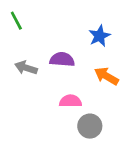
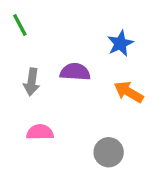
gray arrow: (26, 68) -> (32, 82), turned -100
pink semicircle: (70, 101) -> (40, 132), moved

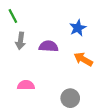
gray arrow: (32, 82) -> (20, 41), moved

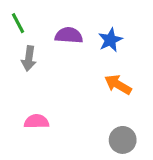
purple semicircle: (49, 46) -> (69, 35), moved
gray circle: (70, 98) -> (123, 140), moved

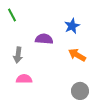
purple semicircle: (69, 35) -> (44, 39), moved
gray arrow: (29, 58) -> (18, 55), moved

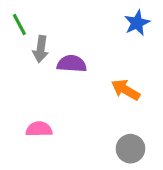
blue star: (72, 26) -> (137, 23), moved
gray arrow: (18, 55) -> (41, 49), moved

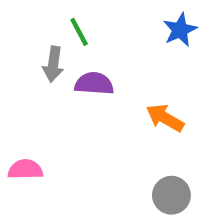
green line: (19, 25) -> (79, 32), moved
pink semicircle: (39, 129) -> (25, 169), moved

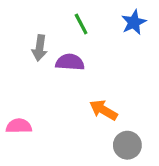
green line: (79, 32) -> (81, 24), moved
orange arrow: (165, 118) -> (103, 110), moved

